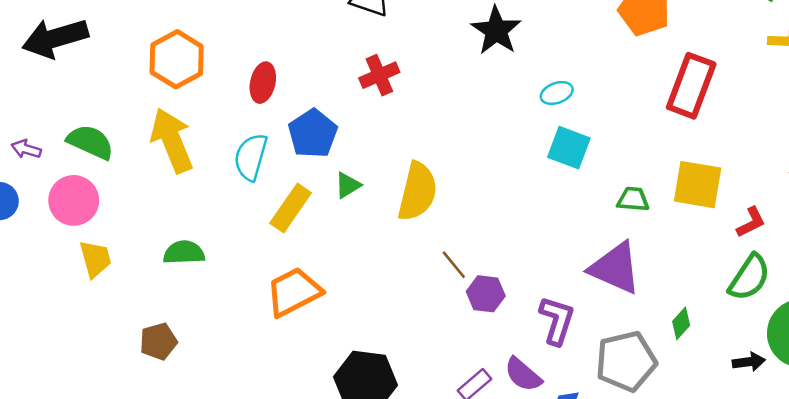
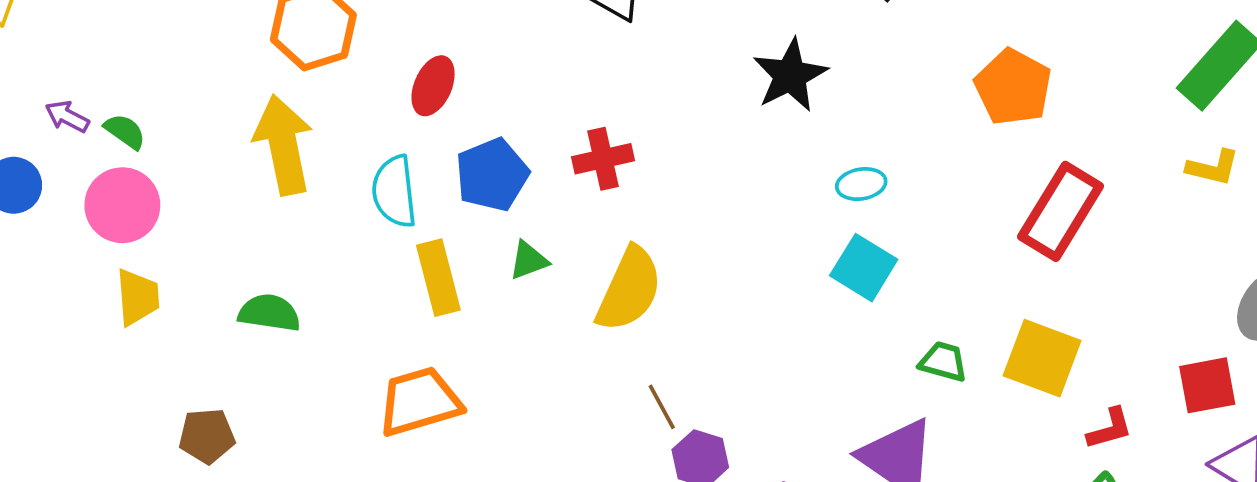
red cross: (379, 75) -> (603, 159), moved
green semicircle: (90, 142) -> (125, 131), moved, size x0.6
cyan semicircle: (251, 157) -> (394, 191), turned -33
yellow rectangle: (291, 208) -> (438, 278), turned -60

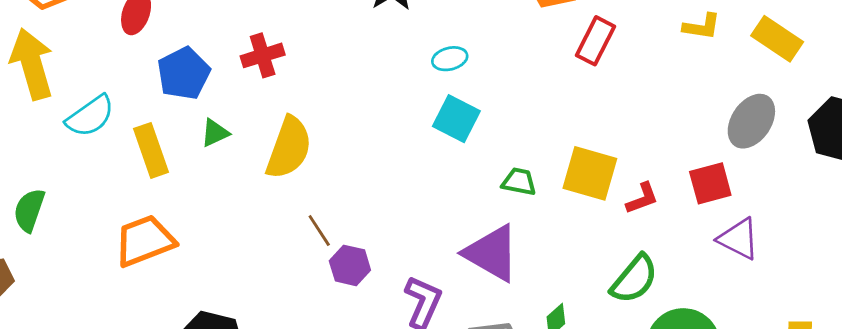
cyan semicircle: (394, 191) -> (90, 116), moved, turned -114
red rectangle: (1061, 211) -> (596, 41), moved, size x0.7
green semicircle: (269, 313) -> (29, 210), moved, turned -75
red L-shape: (1110, 429) -> (642, 198), moved

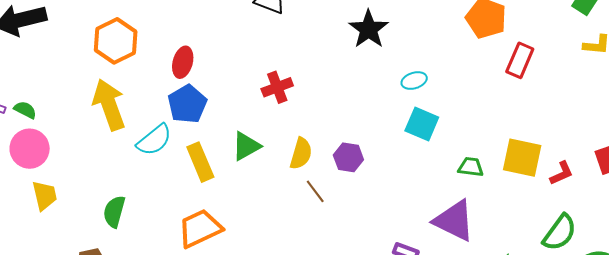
blue pentagon: (184, 73) -> (187, 104), moved
green triangle: (215, 133) -> (246, 146), size x1.4
yellow semicircle: (289, 148) -> (301, 153), size x0.7
brown line: (319, 231) -> (315, 191), moved
purple hexagon: (350, 265) -> (348, 157), moved

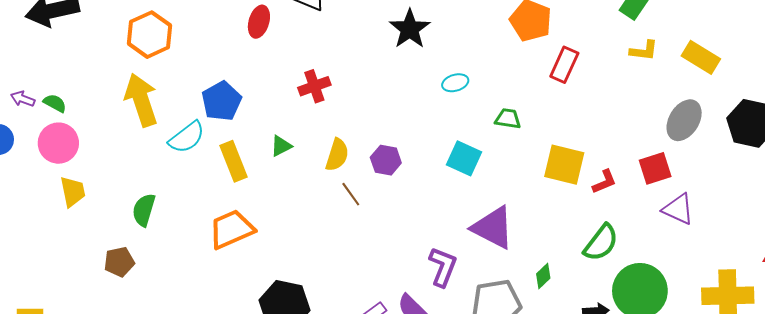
red ellipse: (183, 62) -> (259, 22), moved
cyan square: (422, 124) -> (464, 158), moved
green triangle: (246, 146) -> (281, 146), size x0.7
green trapezoid: (471, 167) -> (508, 119), moved

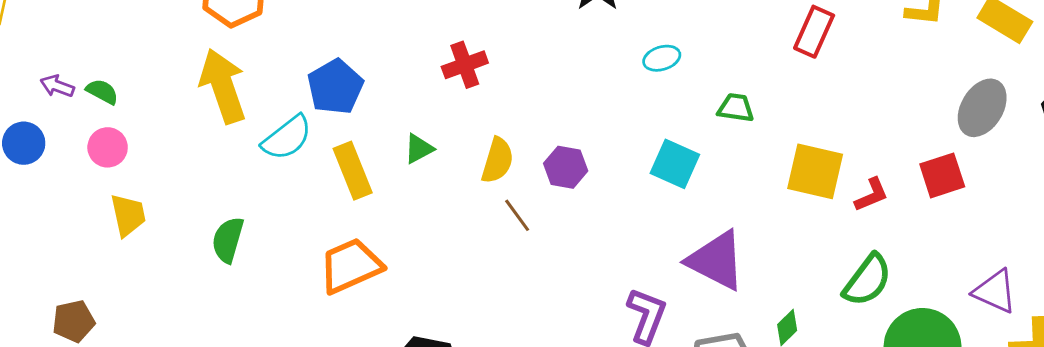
pink circle: (58, 143) -> (108, 147), size x0.7
purple triangle: (678, 209) -> (995, 291), moved
brown pentagon: (119, 262) -> (74, 321), moved

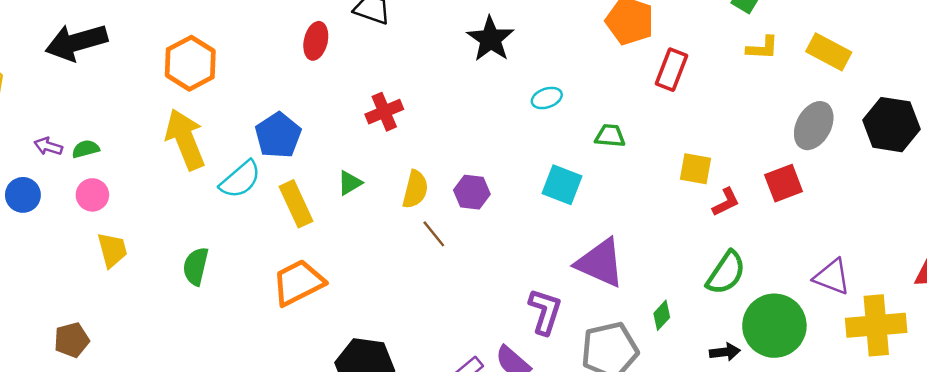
green semicircle: (102, 92) -> (86, 149), turned -40
yellow square: (815, 171) -> (696, 169), moved, size x0.7

